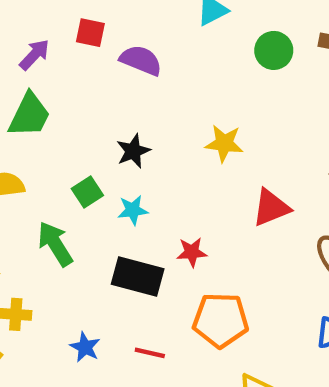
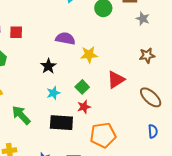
red square: (90, 33) -> (16, 32), moved
purple semicircle: (141, 60) -> (65, 38), moved
green square: (87, 192) -> (82, 87), moved

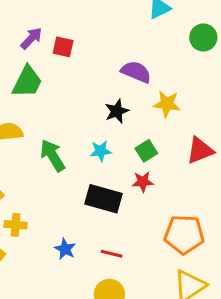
black star: (48, 66) -> (117, 111), moved
green arrow: (21, 115) -> (53, 155), moved
orange pentagon: (103, 135) -> (184, 234), moved

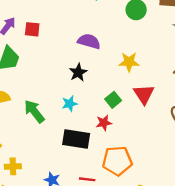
yellow star: (167, 104) -> (129, 62), moved
red triangle: (200, 150) -> (144, 94), turned -35
green square: (146, 151) -> (113, 100), moved
orange pentagon: (184, 234) -> (117, 161), moved

